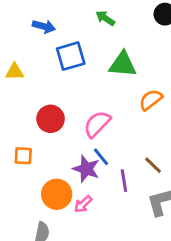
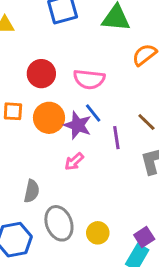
pink semicircle: (97, 124) -> (89, 79), turned -128
orange circle: (57, 194) -> (49, 118), moved

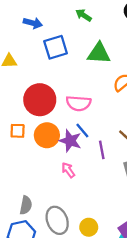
red circle: (41, 74) -> (40, 100), size x1.4
pink arrow: (74, 162) -> (68, 170), turned 98
gray semicircle: (32, 191) -> (26, 205), moved

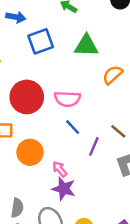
orange circle: (47, 135) -> (30, 152), moved
purple star: (70, 141) -> (64, 189), moved
purple line: (102, 150) -> (94, 146), turned 36

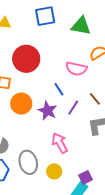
pink semicircle: (67, 99) -> (76, 69), moved
pink arrow: (60, 169) -> (60, 143), moved, size x1.5
purple star: (64, 189) -> (47, 111), moved

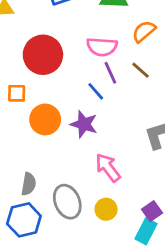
pink semicircle: (76, 69) -> (102, 47), moved
brown line: (95, 99) -> (141, 70), moved
purple line: (73, 108) -> (110, 73), moved, turned -49

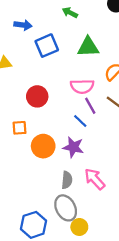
red circle: (43, 55) -> (37, 96), size x0.7
gray semicircle: (29, 184) -> (67, 180), moved
yellow circle: (106, 209) -> (79, 227), moved

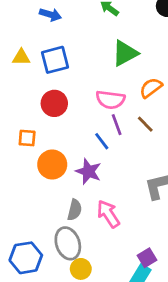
blue square: (47, 46) -> (55, 60), moved
green triangle: (88, 47) -> (125, 53), turned -35

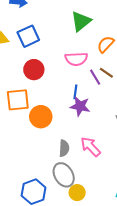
purple line: (117, 125) -> (95, 77), moved
orange square: (27, 138) -> (18, 100), size x1.6
blue line: (102, 141) -> (75, 92), turned 56
purple star: (88, 171) -> (80, 106), moved

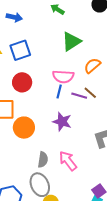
purple line: (95, 77) -> (79, 96), turned -49
blue line: (75, 92) -> (59, 92), moved

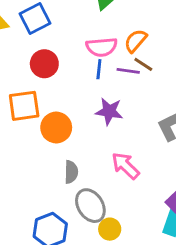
orange semicircle: (92, 66) -> (136, 41), moved
gray semicircle: (43, 160) -> (71, 172), moved

